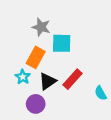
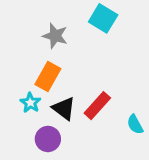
cyan square: (62, 43) -> (103, 18), moved, turned 30
black triangle: (48, 81) -> (64, 108), turned -48

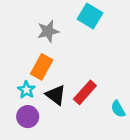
gray star: (55, 36) -> (48, 31), turned -30
purple circle: (48, 139) -> (28, 117), moved

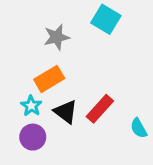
orange rectangle: (42, 67) -> (49, 79), turned 30

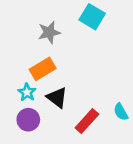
red rectangle: (100, 109) -> (87, 121), moved

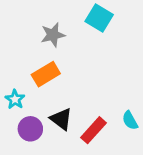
cyan star: (27, 92) -> (15, 99), moved
black triangle: (57, 98) -> (61, 119), moved

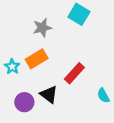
cyan star: (15, 99) -> (12, 67), moved
red rectangle: (93, 130) -> (74, 73), moved

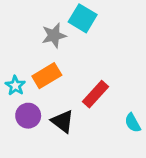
cyan square: (79, 14) -> (83, 18), moved
purple circle: (24, 102) -> (28, 116), moved

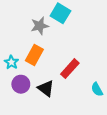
orange rectangle: (47, 76) -> (34, 55), turned -30

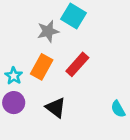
red rectangle: (70, 69) -> (77, 64), moved
purple circle: (21, 84) -> (14, 103), moved

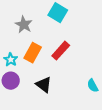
gray star: (48, 31) -> (24, 25), moved, turned -30

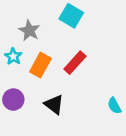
cyan star: (11, 60) -> (13, 56), moved

